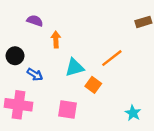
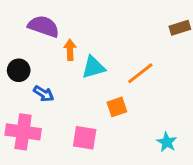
purple semicircle: (35, 21) -> (44, 26), size x1.5
cyan triangle: (75, 67) -> (93, 67), moved
orange square: (93, 85) -> (117, 107), turned 35

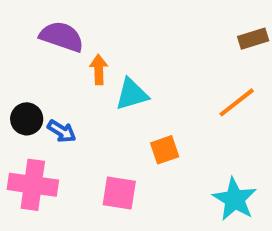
black circle: (19, 70) -> (27, 119), moved
orange line: (140, 73) -> (237, 102), moved
cyan star: (167, 142) -> (235, 199), size x1.5

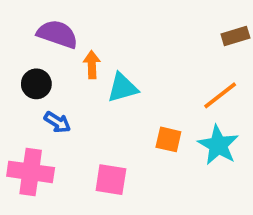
black circle: (27, 119) -> (36, 84), moved
orange square: (165, 150) -> (168, 139), moved, turned 32
cyan star: (235, 199) -> (218, 145), moved

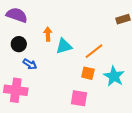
purple semicircle: (57, 34) -> (17, 15), moved
orange line: (220, 95) -> (94, 51), moved
pink square: (111, 180) -> (79, 98), moved

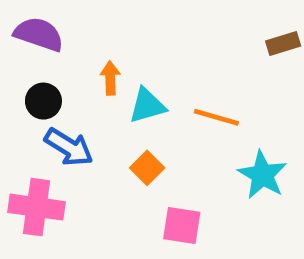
orange line: (94, 51) -> (216, 117), turned 54
blue arrow: (30, 64) -> (69, 147), size x1.5
orange square: (88, 73) -> (147, 168), moved, turned 32

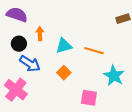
orange arrow: (110, 78) -> (40, 34), moved
pink cross: (37, 207) -> (16, 90), turned 30
pink square: (182, 226) -> (89, 98), moved

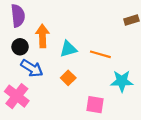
purple semicircle: (17, 15) -> (18, 16), turned 65
orange arrow: (40, 34) -> (43, 36), size x1.5
cyan star: (114, 76) -> (122, 81), turned -30

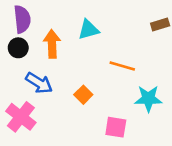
black circle: (20, 47) -> (18, 48), moved
cyan triangle: (68, 49) -> (88, 30), moved

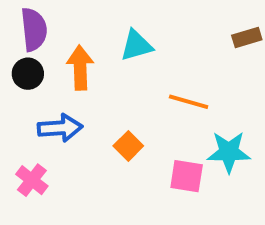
blue arrow: (39, 83) -> (60, 128), turned -36
pink cross: (21, 117) -> (32, 180), size x0.7
pink square: (116, 127) -> (187, 176), moved

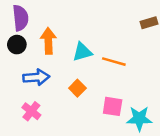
cyan triangle: (136, 46) -> (82, 52), moved
cyan star: (229, 152) -> (139, 119), moved
pink cross: (32, 180) -> (31, 111), moved

